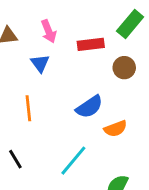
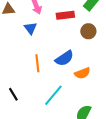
orange line: (28, 108) -> (37, 63), moved

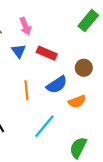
red rectangle: (65, 15) -> (47, 53), moved, turned 30
brown circle: (88, 31) -> (84, 68), moved

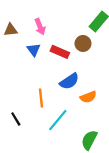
brown circle: (84, 68) -> (83, 43), moved
orange line: (26, 90) -> (41, 98), moved

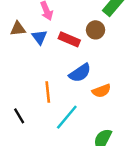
brown triangle: (11, 30) -> (18, 29), moved

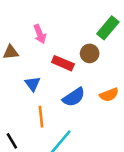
blue triangle: (39, 37) -> (33, 84), moved
orange semicircle: (101, 91) -> (109, 95), moved

